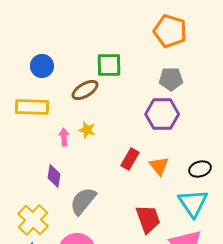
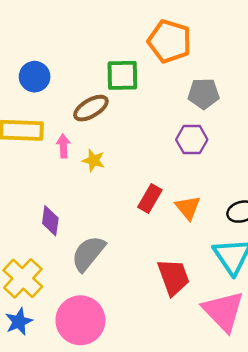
orange pentagon: (170, 31) -> (169, 41), moved
purple hexagon: (162, 114) -> (192, 140), size x0.7
pink arrow: (64, 137) -> (63, 146), moved

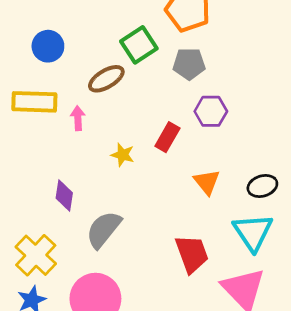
green square: (122, 75) -> (139, 45), turned -32
gray pentagon: (204, 94) -> (189, 64), moved
yellow star: (94, 160) -> (123, 155), moved
red rectangle: (150, 198) -> (167, 137), moved

